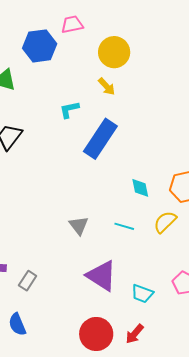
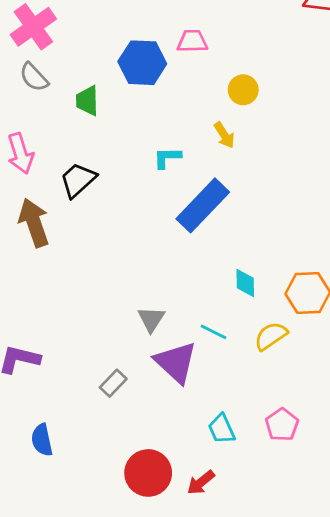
yellow circle: (114, 52) -> (243, 90), size x0.7
purple triangle: (102, 276) -> (176, 362), moved
gray rectangle: (28, 281) -> (113, 383), moved
cyan trapezoid: (142, 294) -> (222, 429), turned 35

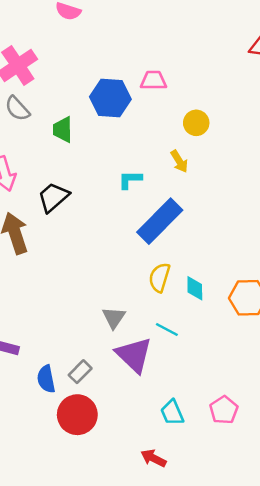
yellow semicircle: (271, 336) -> (160, 277), moved, turned -40
blue semicircle: (42, 440) -> (46, 379), moved
red circle: (148, 473) -> (77, 415), moved
red arrow: (201, 482) -> (154, 458), turned 65

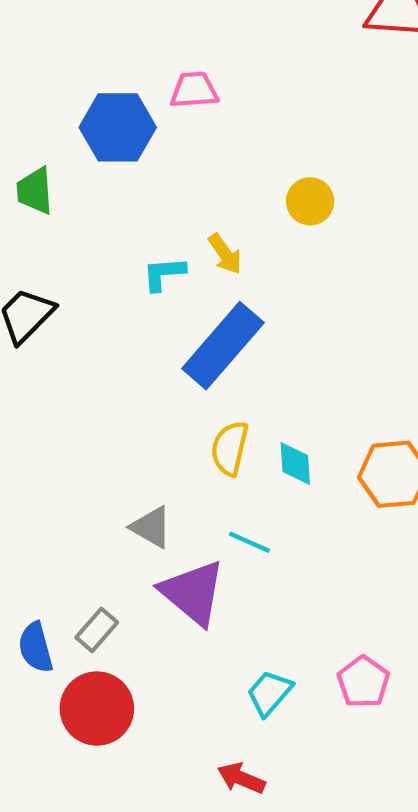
yellow circle: (196, 123) -> (310, 201), moved
yellow arrow: (179, 161) -> (225, 254), moved
gray triangle: (114, 318) -> (151, 527), turned -30
cyan trapezoid: (172, 413) -> (269, 693), turned 68

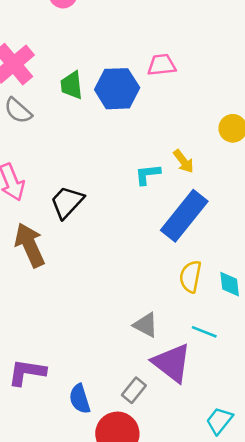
green trapezoid: (35, 191) -> (72, 85), moved
gray rectangle: (97, 630) -> (134, 390), moved

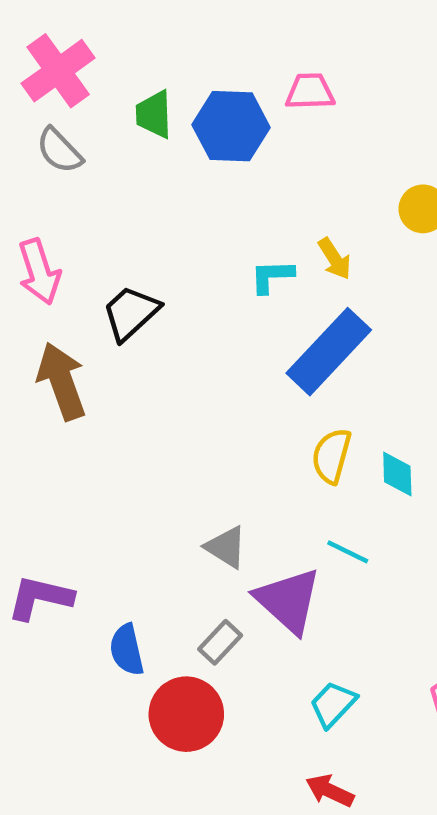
gray triangle: (146, 325) -> (226, 547), moved
cyan trapezoid: (219, 421) -> (333, 704), moved

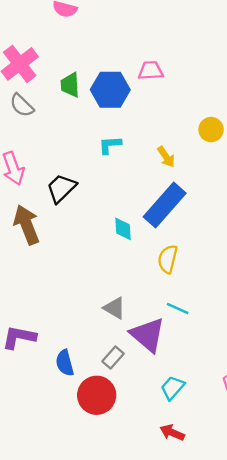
cyan L-shape: (272, 276) -> (110, 145), moved
cyan diamond: (397, 474) -> (123, 229), moved

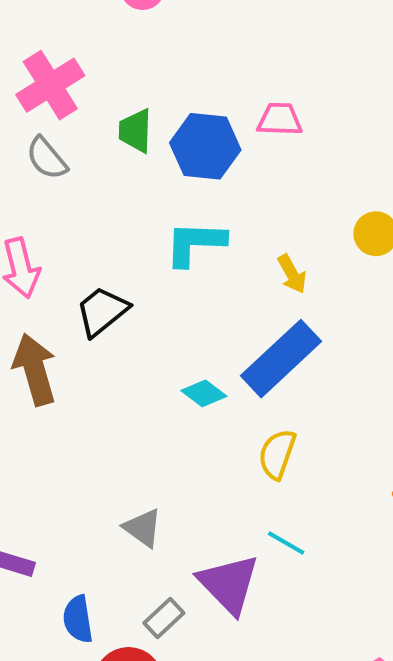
cyan L-shape: (110, 145) -> (195, 243), size x1.5
cyan diamond: (123, 229) -> (204, 393), turned -55
gray triangle: (114, 308) -> (143, 528), moved

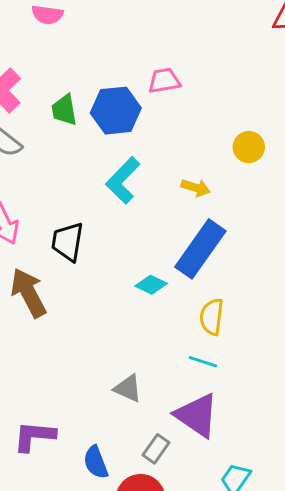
cyan L-shape: (195, 243) -> (123, 180), turned -36
yellow arrow: (292, 274) -> (196, 188), turned -32
black trapezoid: (102, 311) -> (67, 242), turned -30
cyan line: (286, 543) -> (203, 362), moved

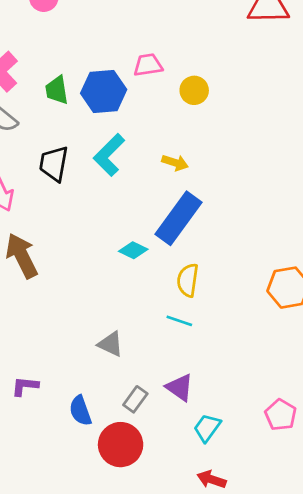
yellow circle: (249, 147) -> (194, 90), moved
black trapezoid: (67, 242) -> (54, 164), moved
purple triangle: (197, 415) -> (180, 388), moved, size x0.7
purple L-shape: (34, 436) -> (25, 386), size x0.7

